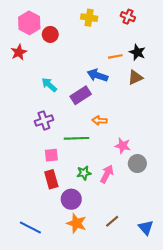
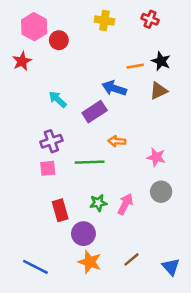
pink star: (123, 146) -> (156, 157), moved
pink square: (51, 155) -> (48, 168), moved

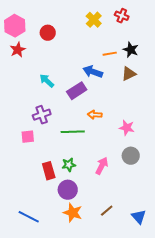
yellow cross: (104, 21) -> (94, 20), moved, turned 35
pink hexagon: (34, 27) -> (15, 26), moved
pink square: (48, 168) -> (28, 137), moved
green star: (98, 203) -> (69, 165), moved

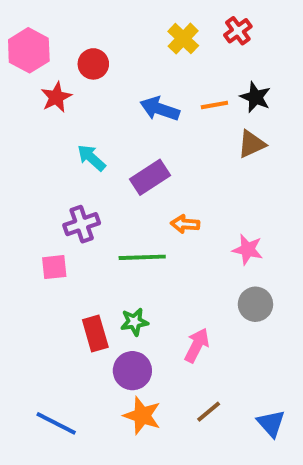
red cross: (122, 16) -> (238, 31), turned 32
red star: (18, 50) -> (56, 97), moved
blue arrow: (93, 72) -> (160, 109), moved
pink arrow: (102, 166) -> (197, 345), moved

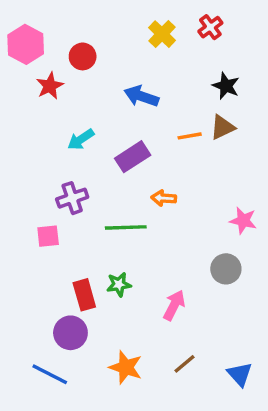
orange line: (214, 105) -> (190, 136), moved
cyan arrow: (91, 158) -> (81, 139), turned -76
pink star: (248, 250) -> (243, 221), moved
purple circle: (132, 371) -> (70, 333), moved

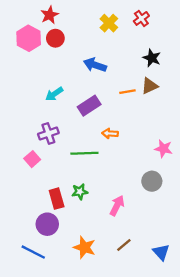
pink hexagon: (26, 44) -> (29, 38), moved
red star: (50, 86) -> (50, 15), moved
pink square: (48, 236) -> (32, 159), turned -35

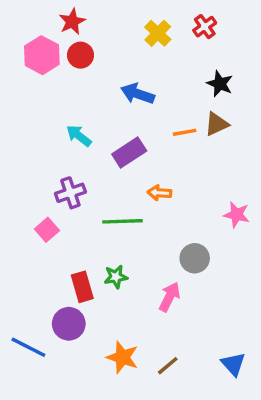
cyan arrow: (54, 94) -> (79, 136), turned 72
gray circle: (152, 181) -> (195, 258), moved
brown line: (124, 245) -> (168, 366), moved
blue line: (33, 252) -> (28, 347), moved

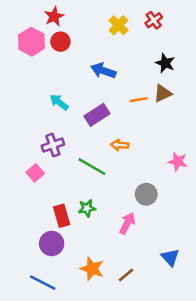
green line: (122, 221) -> (92, 167), turned 32
blue line: (28, 347) -> (43, 283), moved
blue triangle: (233, 364) -> (170, 257), moved

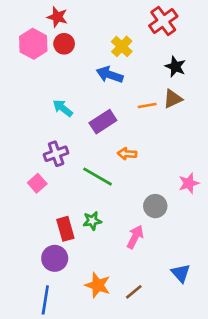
red star: (54, 16) -> (57, 17), turned -30
red cross: (154, 20) -> (163, 21), size x1.5
yellow cross: (118, 25) -> (122, 46), moved
pink star: (178, 161) -> (189, 183), moved, turned -30
blue line: (43, 283) -> (45, 300), turned 72

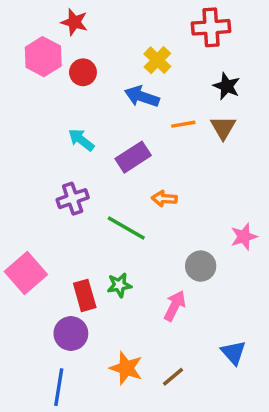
red cross: (163, 21) -> (211, 27), turned 32
red circle: (64, 44) -> (83, 72), moved
brown triangle: (173, 99) -> (223, 128), turned -35
orange line: (147, 105) -> (183, 124), moved
pink square: (37, 183) -> (26, 273), moved, size x1.6

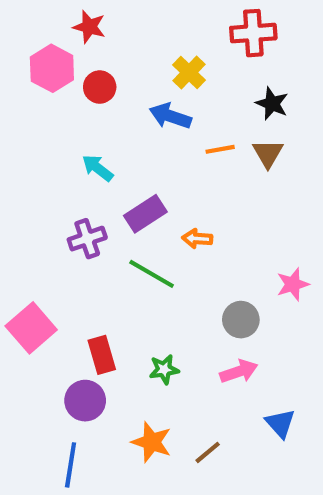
purple rectangle: (133, 157) -> (145, 214), moved
green star: (119, 285) -> (164, 369), moved
pink arrow: (175, 306) -> (239, 371), moved, turned 44

